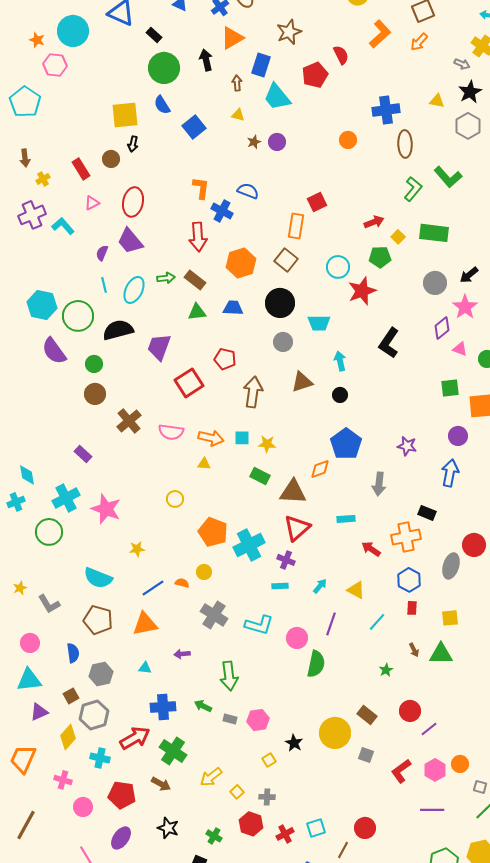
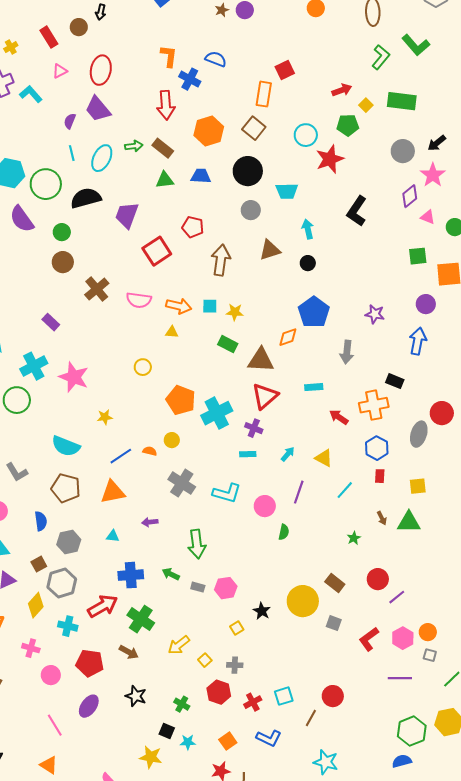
green semicircle: (316, 664) -> (284, 532), size x0.6
gray square: (480, 787) -> (430, 655), moved

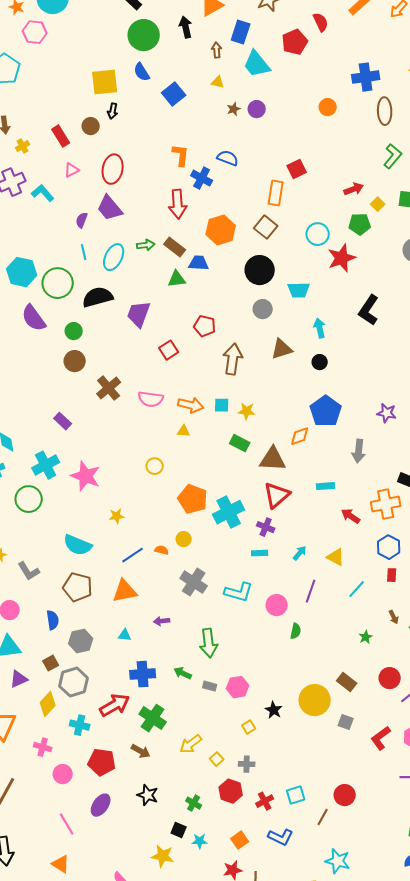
blue trapezoid: (201, 176) -> (199, 263), moved
red square: (157, 251) -> (169, 350), size x0.7

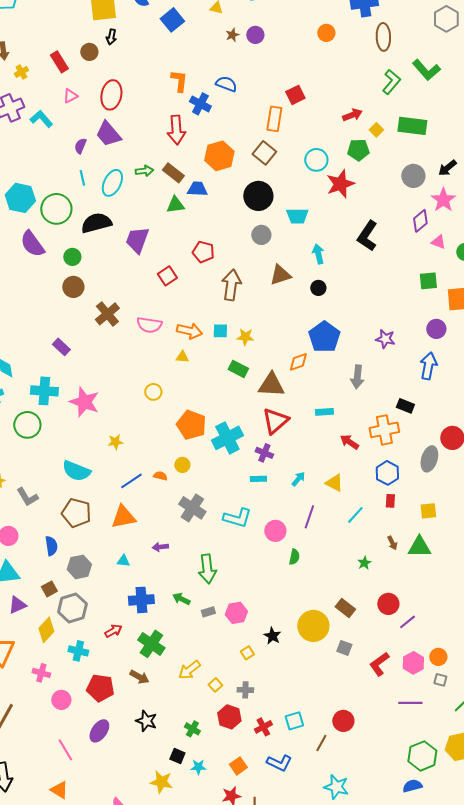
cyan cross: (46, 465) -> (44, 391), turned 32
gray rectangle: (210, 686) -> (208, 612), turned -32
red arrow: (115, 705) -> (113, 631), size x0.6

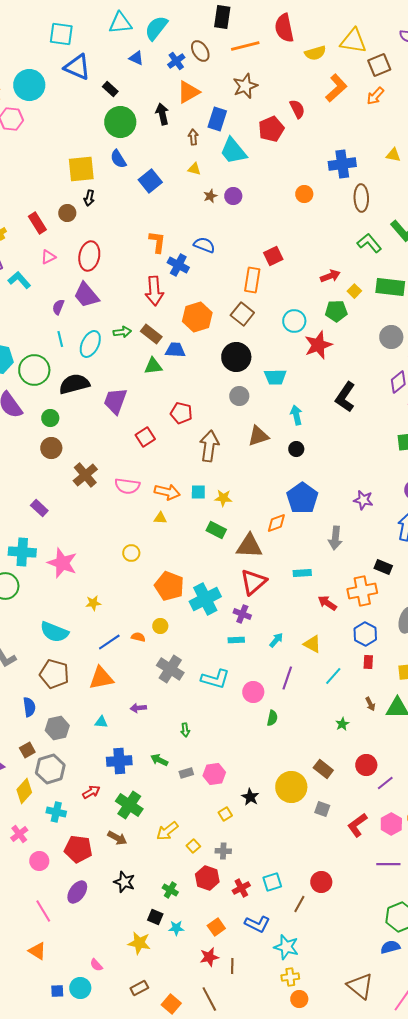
green L-shape: (391, 82) -> (369, 243), turned -80
green arrow: (207, 569) -> (185, 730), size x0.5
pink cross: (41, 673) -> (19, 834), turned 36
cyan star: (336, 787) -> (286, 947), moved

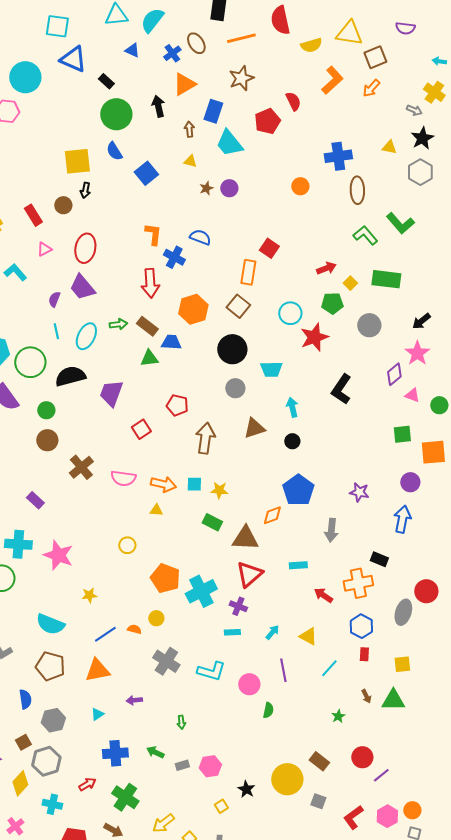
red square: (273, 256) -> (269, 248), turned -30
gray circle: (391, 337) -> (369, 325), moved
purple line: (287, 678) -> (283, 670), turned -30
cyan triangle: (101, 722) -> (97, 714), turned -40

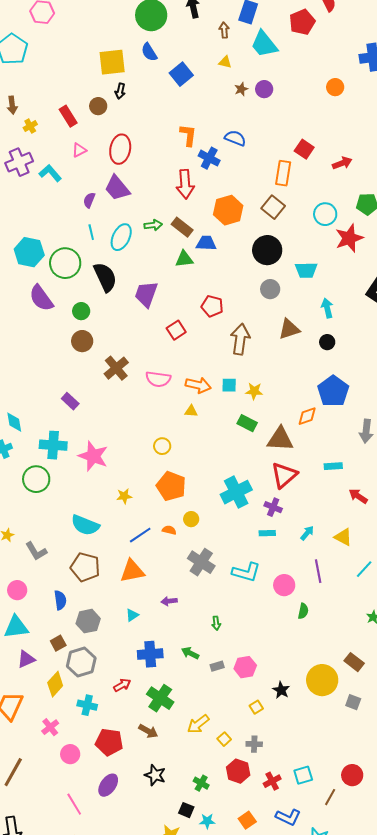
red arrow: (326, 268) -> (342, 163), moved
black semicircle: (70, 376) -> (105, 277), turned 80
orange pentagon: (165, 578) -> (171, 486), moved

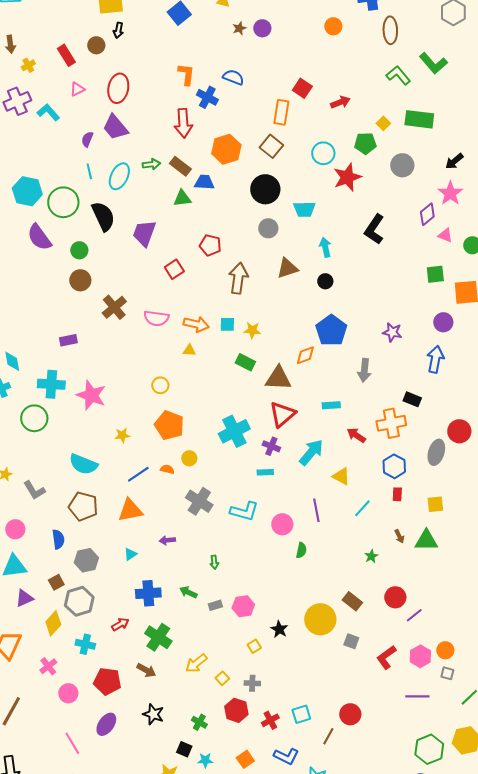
purple rectangle: (70, 401) -> (68, 340), turned -54
cyan arrow: (307, 533) -> (311, 452), moved, size x1.8

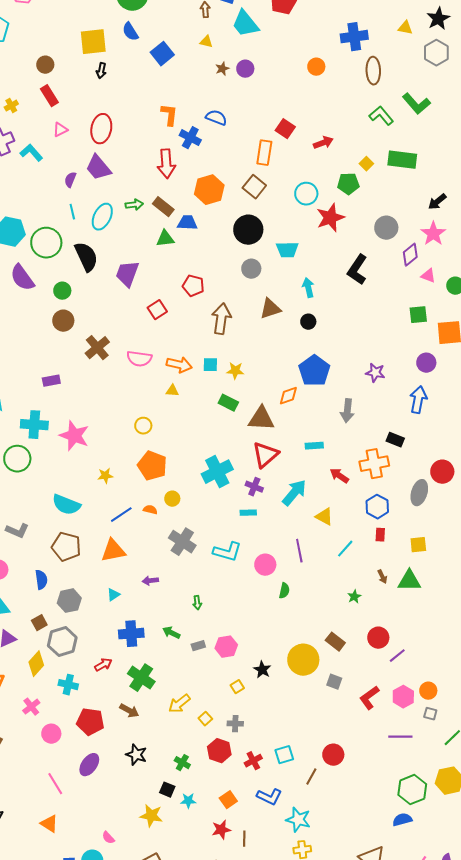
brown circle: (96, 45) -> (45, 65), moved
gray circle: (402, 165) -> (386, 228), moved
gray L-shape: (34, 490) -> (17, 531), turned -35

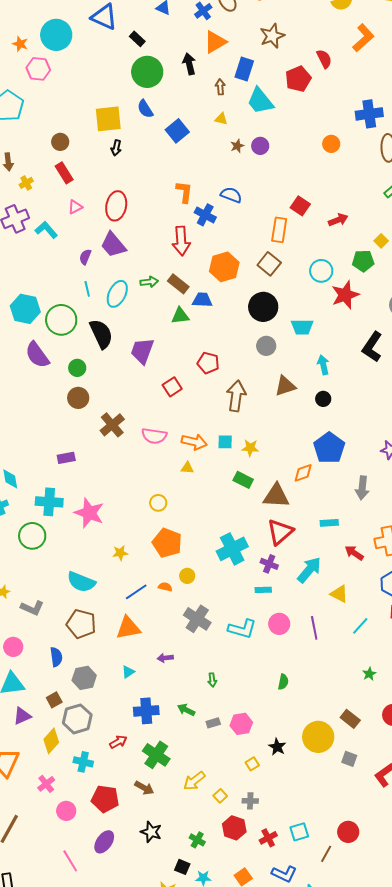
pink circle: (265, 565) -> (279, 624), moved
green semicircle: (284, 591) -> (283, 682), moved

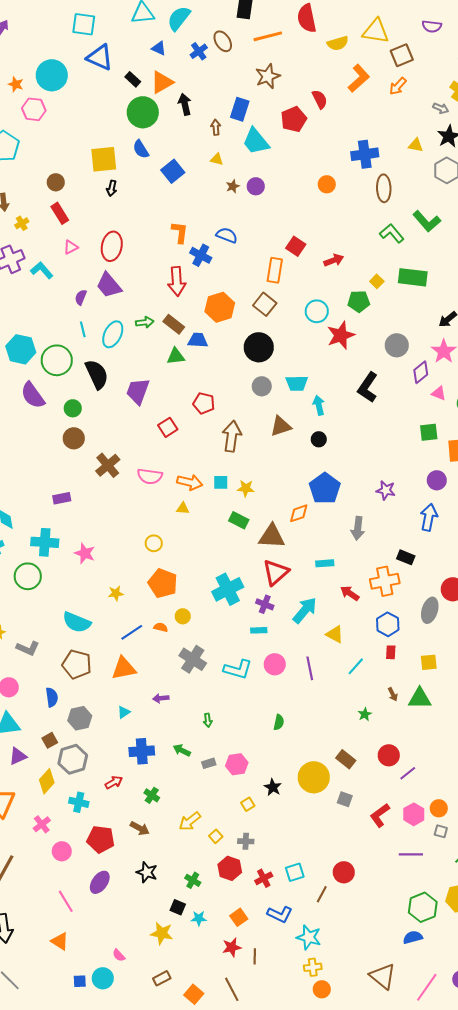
orange triangle: (215, 42) -> (162, 82), moved
cyan trapezoid: (302, 327) -> (297, 383), moved
pink star: (89, 513) -> (85, 553), size x0.7
green cross: (156, 755) -> (152, 795), size x0.6

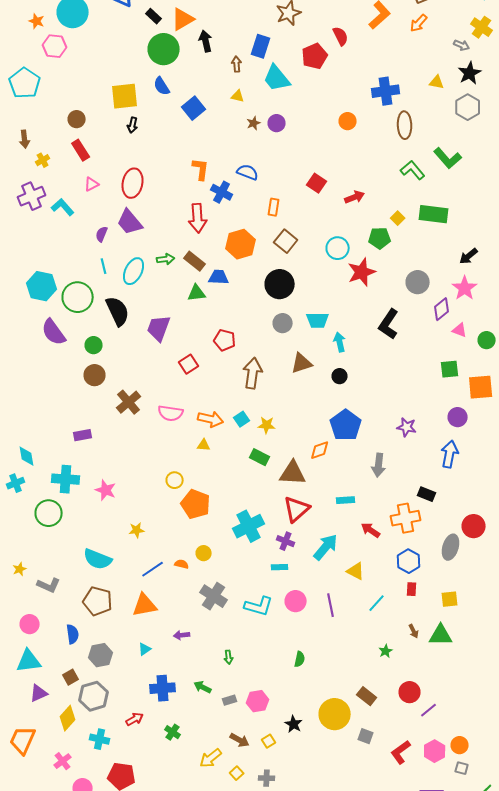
orange rectangle: (275, 270) -> (274, 207), moved, size x0.7
cyan square: (221, 482) -> (242, 419), turned -35
orange pentagon: (163, 583) -> (196, 504), moved
brown arrow: (140, 828) -> (240, 740), moved

